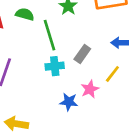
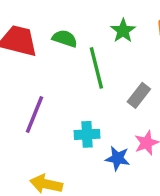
cyan cross: (55, 66) -> (87, 134), moved

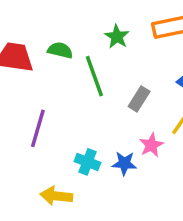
cyan cross: (87, 134) -> (87, 162), moved, turned 30

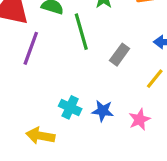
purple line: (38, 128) -> (31, 48), moved
pink star: (151, 145) -> (140, 119), moved

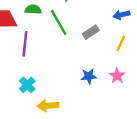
gray rectangle: (120, 55) -> (91, 32), turned 35
cyan cross: (70, 107) -> (27, 85), moved, turned 35

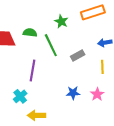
yellow line: (121, 43) -> (102, 67), turned -32
purple line: (25, 44) -> (32, 71), moved

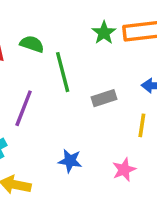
green star: (61, 21) -> (104, 33), moved
blue star: (73, 93) -> (70, 161), moved

